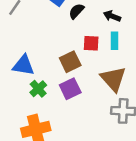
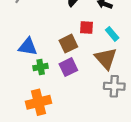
cyan rectangle: (115, 41) -> (112, 34), moved, turned -40
green cross: (38, 89) -> (41, 67), turned 32

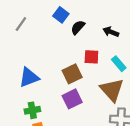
blue triangle: (28, 47) -> (29, 77), turned -30
green cross: (41, 67) -> (32, 110), moved

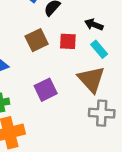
black arrow: (111, 32) -> (94, 25), moved
brown square: (72, 74) -> (37, 40), moved

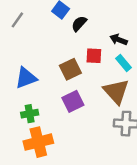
brown square: (37, 40) -> (70, 69), moved

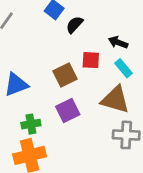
brown triangle: (116, 91) -> (115, 100), turned -32
green cross: (30, 114) -> (31, 124), moved

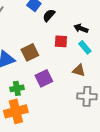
brown square: (65, 75) -> (30, 52), moved
brown triangle: (115, 100) -> (79, 70), size x0.6

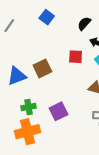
black semicircle: (49, 15) -> (84, 24), moved
purple square: (44, 78) -> (58, 111), moved

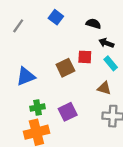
black semicircle: (84, 24) -> (93, 24), turned 64
brown square: (42, 68) -> (65, 68), moved

